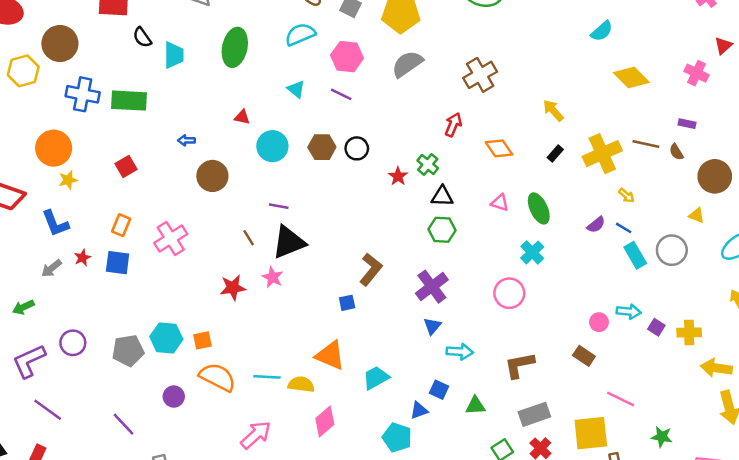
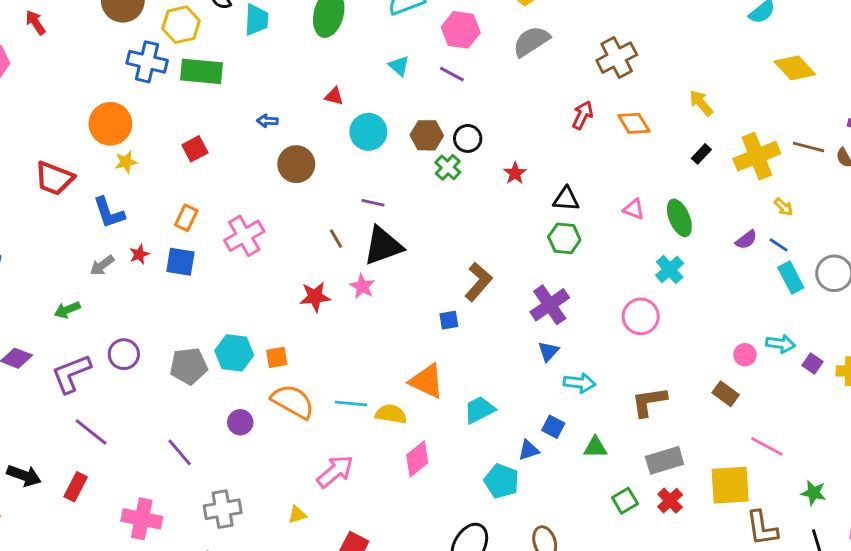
yellow hexagon: (23, 71) -> (181, 25), moved
orange diamond: (499, 148) -> (634, 123), moved
green cross: (428, 164) -> (448, 167), moved

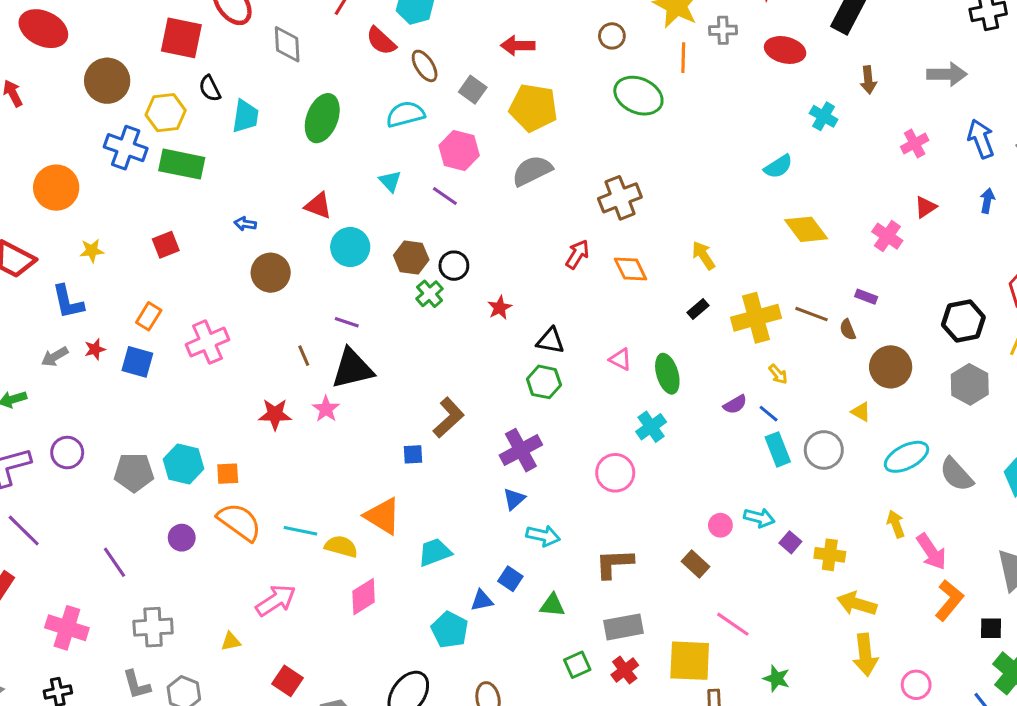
red triangle: (334, 96) -> (318, 206), size x1.4
orange circle: (110, 124) -> (56, 188), moved

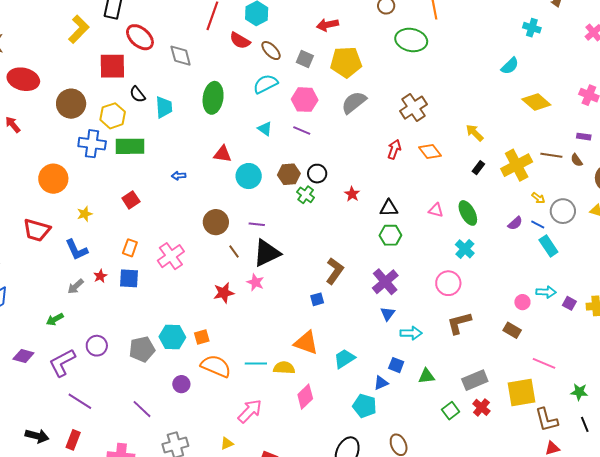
brown circle: (271, 273) -> (216, 222), moved
gray circle: (824, 450) -> (563, 211), moved
brown L-shape: (614, 563) -> (459, 323), moved

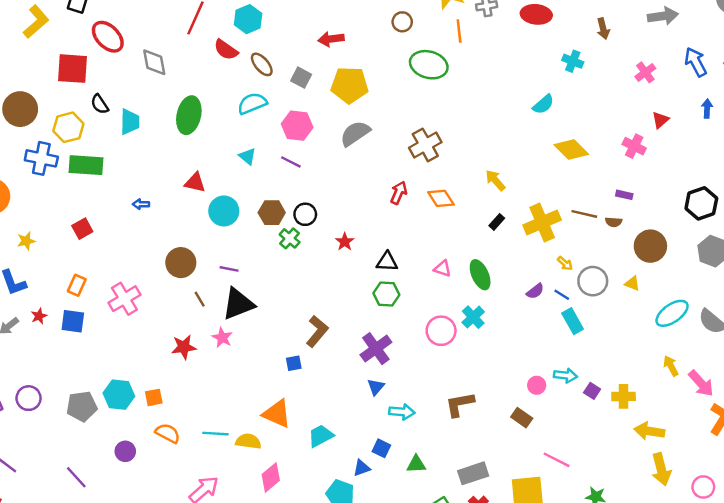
brown semicircle: (577, 160) -> (614, 222), turned -56
pink circle: (448, 283) -> (441, 331), moved
orange semicircle: (216, 366) -> (168, 433), size x0.7

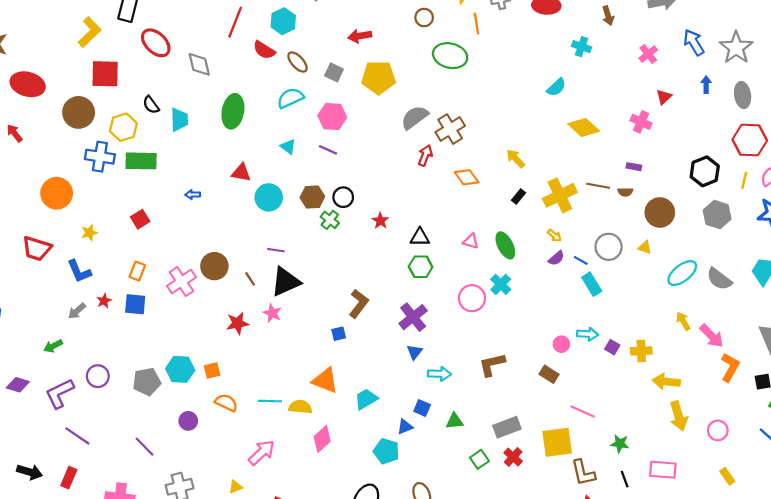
red square: (73, 69) -> (105, 74), moved
gray semicircle: (355, 133) -> (415, 117), moved
red arrow: (399, 193) -> (425, 155), moved
brown circle: (181, 263) -> (214, 266), moved
yellow arrow: (565, 263) -> (554, 236), moved

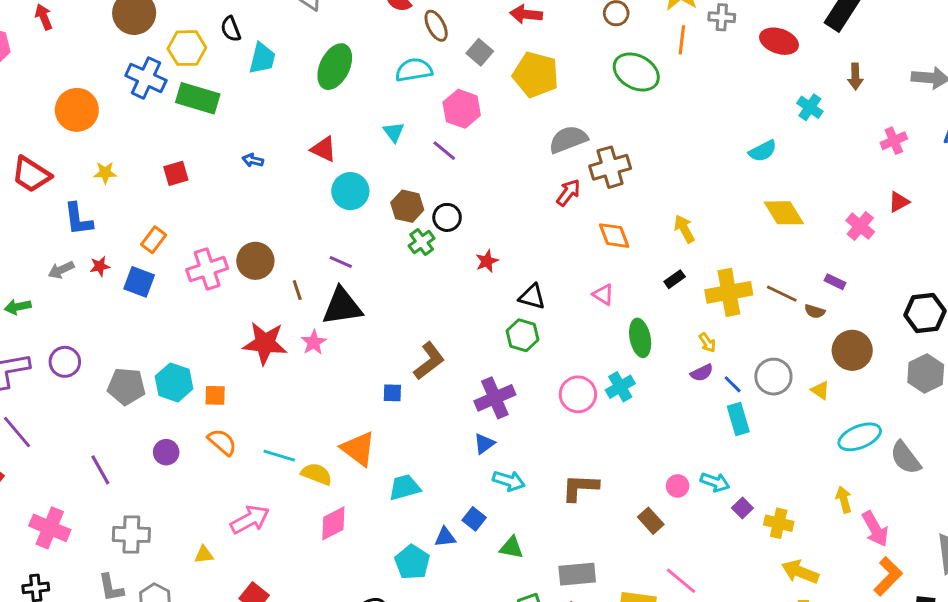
pink triangle: (471, 241) -> (603, 295), moved
red star: (237, 323) -> (265, 343), size x1.4

